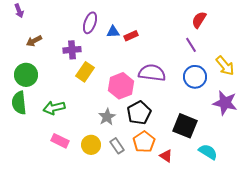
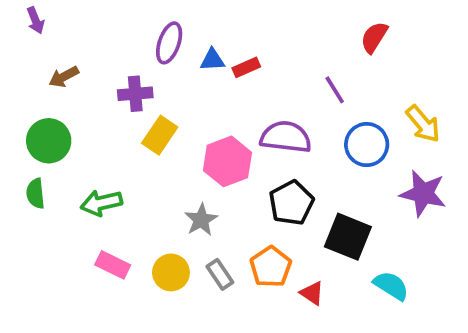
purple line: (191, 45) -> (335, 90), moved
green semicircle: (19, 103) -> (36, 193), size x0.7
black pentagon: (139, 113) -> (291, 203), moved

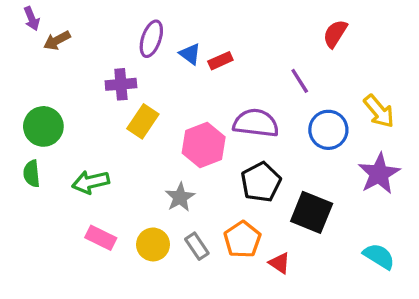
blue triangle: (212, 60) -> (190, 54), turned 40
brown arrow: (64, 77) -> (57, 40), moved
purple star: (423, 193) -> (379, 174), turned 30
cyan semicircle: (391, 286) -> (379, 256), moved

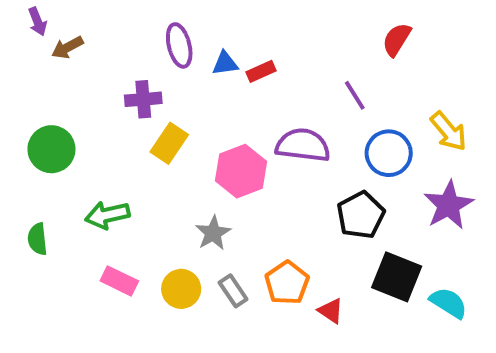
purple ellipse: (151, 39) -> (179, 45), turned -33
blue triangle: (190, 54) -> (225, 63), turned -45
green semicircle: (32, 174) -> (37, 239), moved
black pentagon: (261, 182) -> (361, 215), moved
black square: (312, 212) -> (397, 277), moved

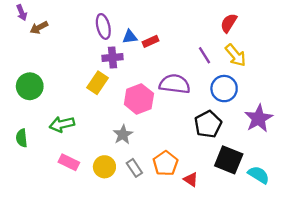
purple cross: (143, 99) -> (113, 58), moved
yellow arrow: (449, 131) -> (236, 55), moved

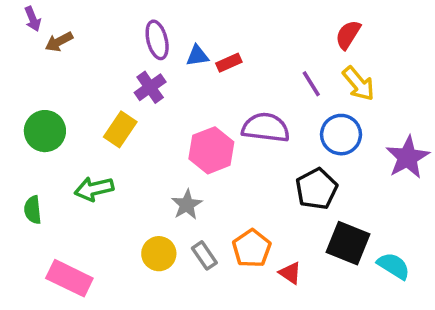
purple cross: (113, 58) -> (150, 87), moved, turned -30
yellow rectangle: (98, 83) -> (120, 129), moved
purple star: (259, 118) -> (408, 157), moved
pink rectangle: (69, 162) -> (69, 278), moved, size x1.4

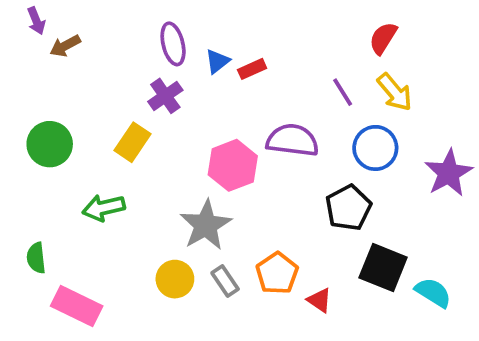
blue triangle: (197, 56) -> (217, 61), turned -30
gray star: (187, 205) -> (206, 225), size x1.5
green semicircle: (33, 210) -> (36, 258), moved

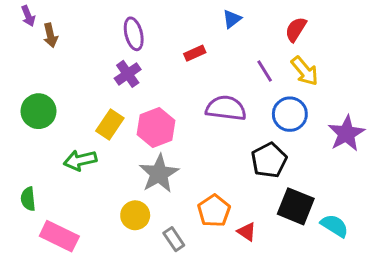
brown arrow: (65, 46) -> (50, 35), turned -75
blue triangle: (217, 61) -> (232, 19), moved
yellow rectangle: (133, 142) -> (110, 125), moved
pink hexagon: (233, 165) -> (156, 128), moved
gray rectangle: (225, 281) -> (174, 239), moved

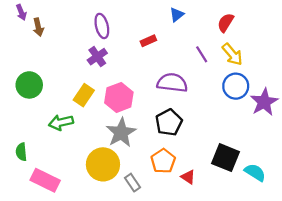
blue circle: (290, 114) -> (236, 86), moved
black pentagon: (269, 160) -> (169, 122), moved
yellow circle: (135, 215) -> (103, 164), size x1.5

